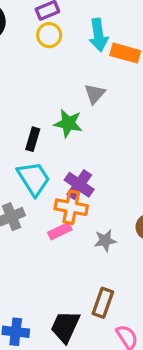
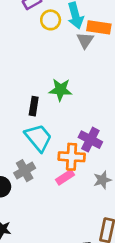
yellow circle: (49, 35) -> (51, 20), moved
gray triangle: (95, 94) -> (85, 40), moved
purple cross: (79, 185) -> (90, 140), moved

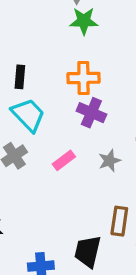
green star: (60, 90) -> (84, 21), moved
orange cross: (72, 157) -> (83, 78), moved

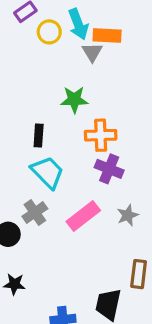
green star: (84, 21) -> (74, 100), moved
pink rectangle: (64, 160) -> (83, 216), size x1.5

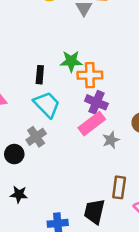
green star: (74, 100) -> (71, 61), moved
pink rectangle: (83, 216) -> (92, 124), moved

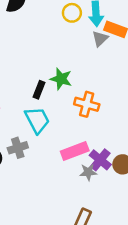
green star: (71, 61) -> (61, 79), moved
purple cross: (96, 102) -> (100, 160), moved

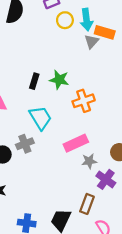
black rectangle: (39, 90) -> (34, 81), moved
orange cross: (87, 104) -> (84, 101), turned -30
purple cross: (100, 160) -> (106, 179), moved

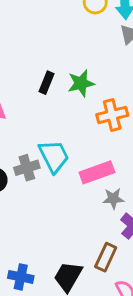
green star: (59, 80) -> (81, 83), turned -30
cyan trapezoid: (40, 118) -> (54, 156), moved

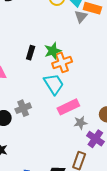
orange cross: (112, 115) -> (62, 62), moved
cyan trapezoid: (54, 156) -> (54, 84), moved

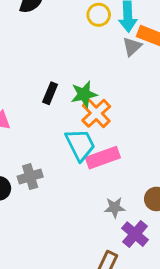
orange cross: (62, 62) -> (96, 113), turned -30
pink rectangle: (68, 107) -> (103, 158), moved

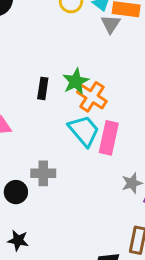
pink rectangle: (103, 158) -> (109, 138), turned -44
gray cross: (30, 177) -> (43, 173), turned 30

